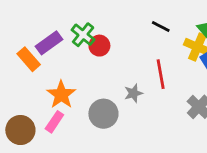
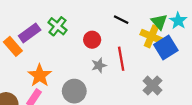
red circle: (99, 46) -> (92, 40), moved
gray star: (133, 93) -> (99, 65), moved

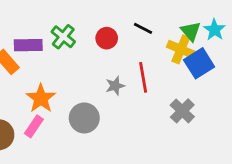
purple rectangle: (30, 33) -> (28, 45), turned 35
red circle: (92, 40) -> (107, 38), moved

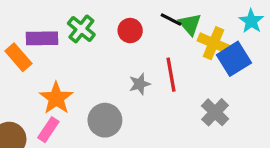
green triangle: (191, 31) -> (190, 24), moved

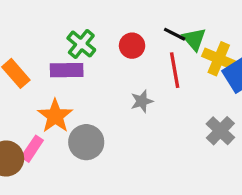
purple rectangle: (42, 38) -> (67, 70), moved
red line: (171, 75) -> (175, 70), moved
gray circle: (105, 120) -> (86, 142), moved
pink rectangle: (48, 130) -> (32, 149), moved

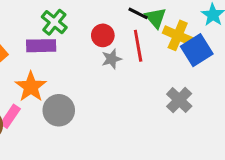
red circle: (132, 46) -> (103, 35), moved
gray star: (142, 101) -> (112, 59), moved

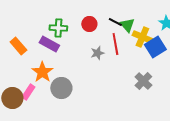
green cross: (54, 22) -> (58, 28), turned -36
red circle: (103, 35) -> (89, 24), moved
purple rectangle: (41, 46) -> (49, 44), turned 30

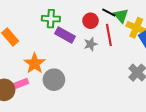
red circle: (89, 24) -> (91, 21), moved
purple rectangle: (49, 44) -> (65, 35), moved
pink rectangle: (28, 92) -> (20, 84), turned 35

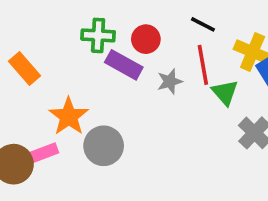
green triangle: (121, 16) -> (225, 92), moved
red circle: (91, 21) -> (146, 39), moved

